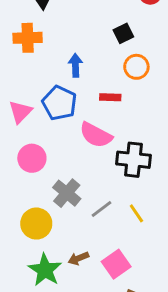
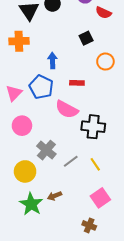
orange circle: (136, 67) -> (105, 62), moved
pink square: (116, 264) -> (100, 198), moved

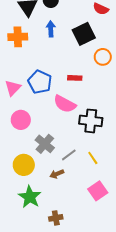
black square: (86, 38) -> (84, 34), size x1.6
blue arrow: (53, 60) -> (51, 29), moved
brown arrow: (55, 196) -> (57, 174), moved
brown cross: (89, 225) -> (56, 218), moved, turned -32

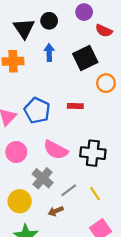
pink semicircle: (65, 104) -> (56, 150), moved

